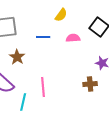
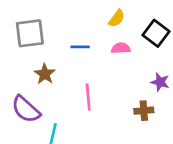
yellow semicircle: (61, 15) -> (117, 18), moved
pink line: (43, 87) -> (88, 97), moved

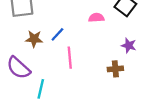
blue line: (80, 47) -> (57, 34), moved, turned -48
brown star: (45, 74) -> (34, 39), turned -30

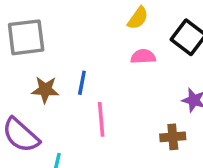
blue line: (57, 34) -> (82, 83), turned -32

